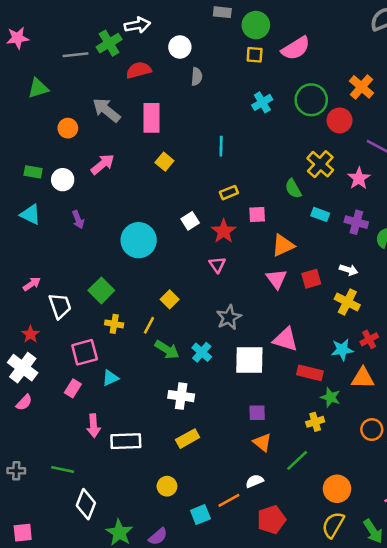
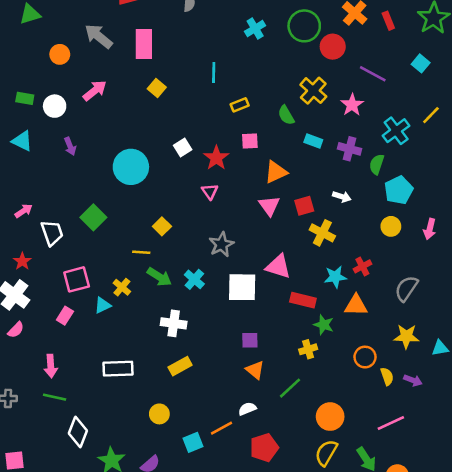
yellow rectangle: (229, 193) -> (240, 105), moved
yellow cross: (347, 302) -> (322, 233), moved
yellow cross: (114, 324) -> (122, 287), moved, turned 30
yellow line: (149, 325) -> (141, 252), turned 66
pink arrow: (94, 426) -> (51, 366), moved

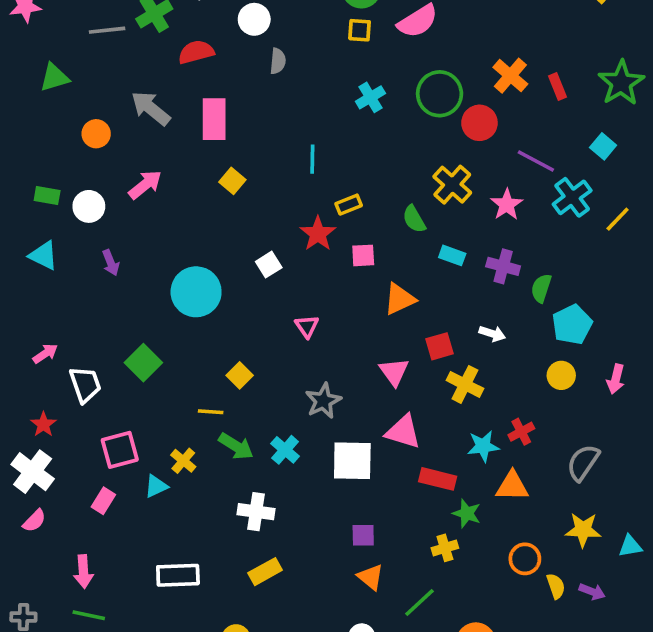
cyan cross: (396, 131) -> (572, 197), moved
red star: (216, 158) -> (318, 234), moved
pink triangle: (269, 206) -> (394, 372), moved

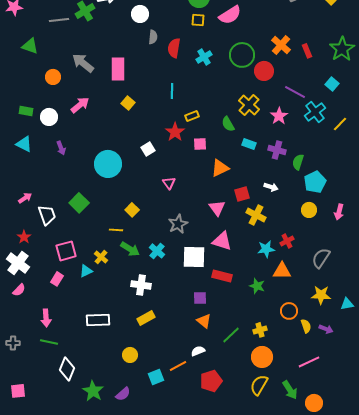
red semicircle: (196, 52) -> (174, 48), moved, turned -66
green triangle: (54, 77) -> (30, 46), turned 36
red rectangle: (438, 479) -> (222, 276), moved
yellow cross: (445, 548) -> (260, 330), moved

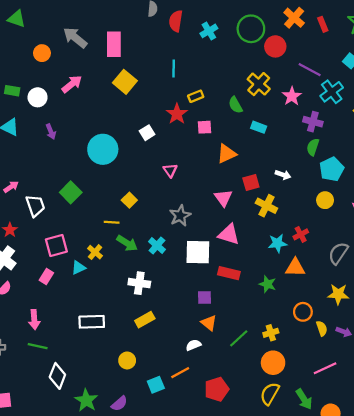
yellow square: (128, 103) -> (125, 82), size x1.5
purple cross: (277, 150) -> (313, 122), moved
white semicircle: (198, 351) -> (193, 345), moved

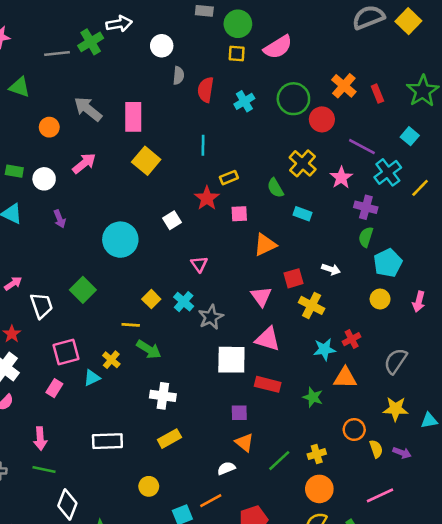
cyan cross: (157, 245) -> (184, 302), moved

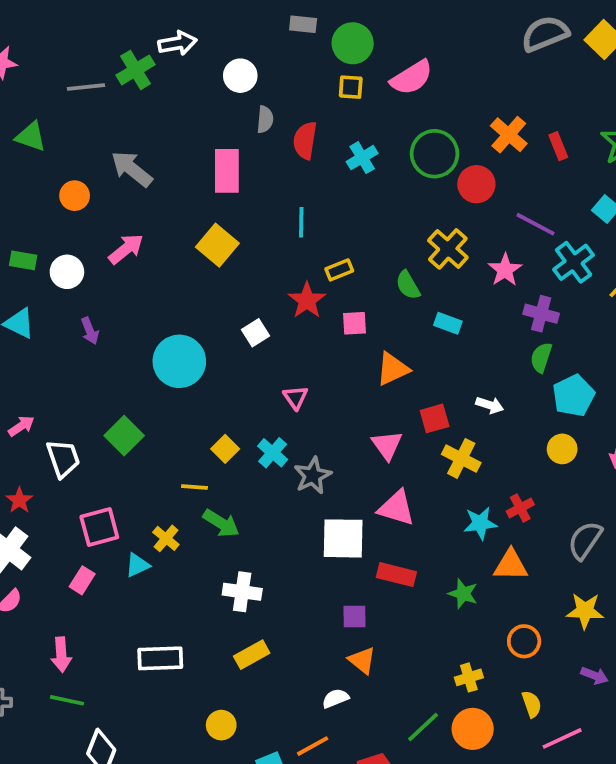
pink rectangle: (133, 117) -> (227, 171), moved
yellow semicircle: (376, 449) -> (532, 704), moved
green line: (279, 461) -> (423, 727), moved

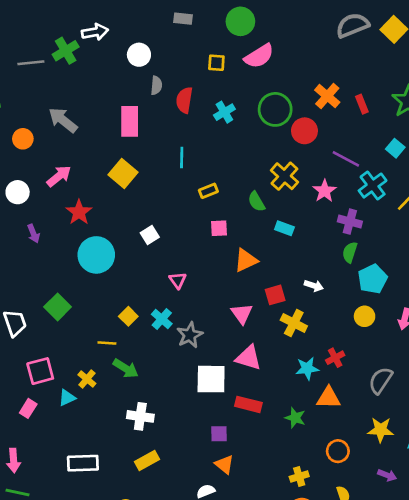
green circle: (353, 43) -> (240, 21), moved
red star: (307, 300) -> (79, 212), moved

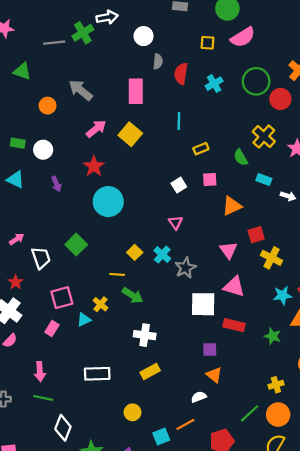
pink arrow: (59, 176) -> (96, 129), moved
white square: (150, 235) -> (179, 185), moved
white arrow: (314, 286) -> (288, 196), moved

